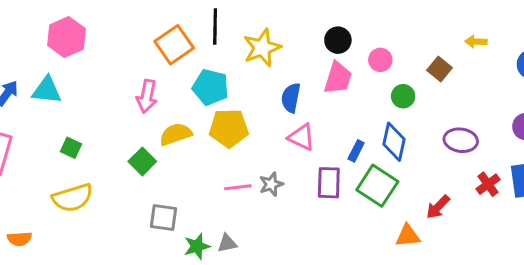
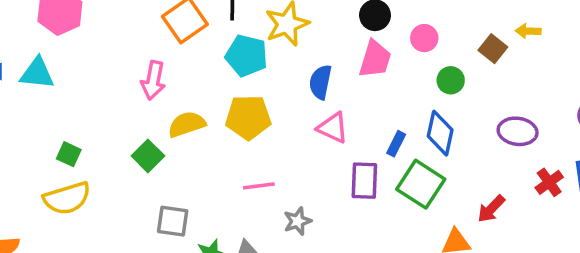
yellow arrow: (476, 42) -> (528, 31), moved
cyan pentagon: (211, 87) -> (247, 56), moved
green square: (71, 148) -> (69, 154), moved
gray star: (271, 184) -> (298, 221), moved

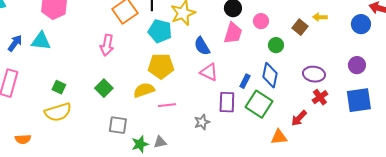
blue semicircle: (320, 82) -> (202, 46), turned -42
yellow semicircle: (187, 124) -> (144, 90), moved
red cross: (549, 182) -> (320, 97), moved
gray star: (298, 221) -> (202, 122), moved

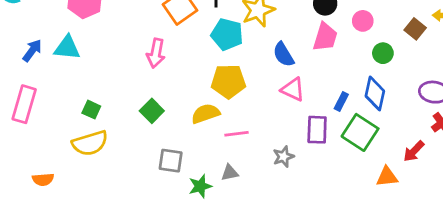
gray triangle: (160, 142) -> (230, 173), moved

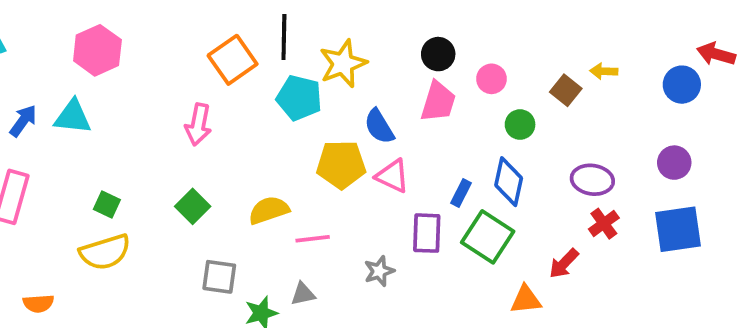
yellow pentagon: (228, 81) -> (341, 164), moved

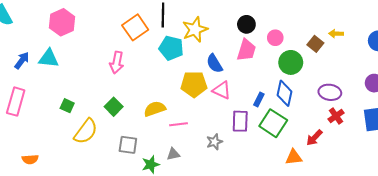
green circle: (520, 125) -> (291, 62), size x1.5
yellow semicircle: (105, 252) -> (86, 131), moved, turned -36

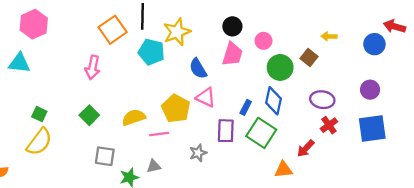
brown square: (315, 44) -> (309, 57), moved
yellow pentagon: (194, 84) -> (176, 109), moved, turned 30
yellow semicircle: (86, 131) -> (39, 142), moved

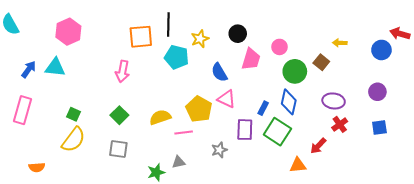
black circle: (232, 26) -> (238, 34), moved
orange square: (113, 30) -> (141, 37), turned 30
yellow star: (177, 32) -> (200, 39), size x0.7
blue square: (372, 128) -> (379, 127), size x0.6
gray square: (105, 156) -> (118, 149), moved

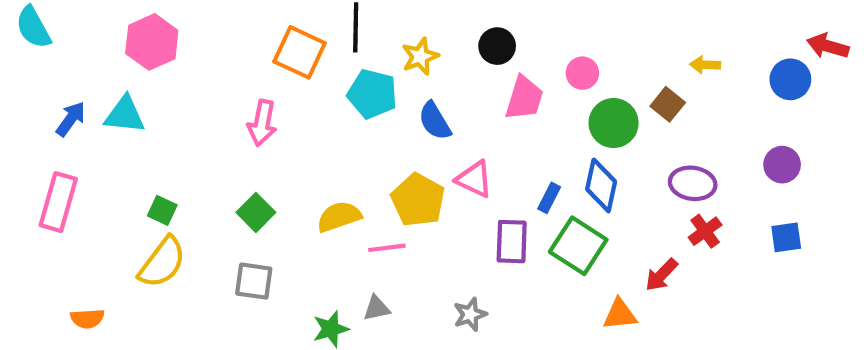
orange square: (141, 37) -> (300, 52), turned 30
blue semicircle: (219, 72) -> (435, 121), moved
gray star: (219, 150) -> (470, 314), moved

